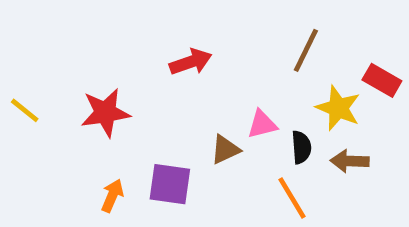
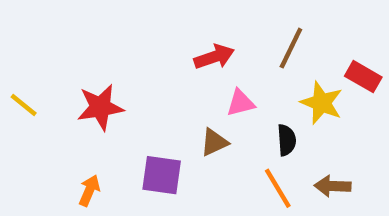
red arrow: (191, 62) -> (214, 57), moved
pink triangle: (262, 124) -> (241, 103), moved
brown arrow: (350, 161) -> (333, 186), moved
orange arrow: (112, 196) -> (89, 190), moved

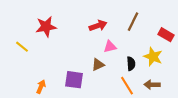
yellow star: (322, 103) -> (153, 57), moved
yellow line: (24, 105) -> (22, 47), moved
red star: (100, 107) -> (46, 27), moved

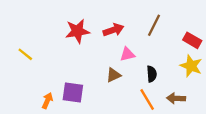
red star: (46, 27) -> (77, 31), moved
yellow star: (153, 57) -> (191, 66), moved
purple square: (74, 80) -> (73, 93), moved

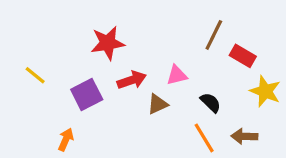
red arrow: (113, 30) -> (132, 80), moved
red rectangle: (192, 40) -> (243, 56), moved
black semicircle: (152, 74) -> (211, 103), turned -42
purple square: (73, 93) -> (87, 95), moved, turned -35

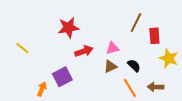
red rectangle: (243, 56) -> (154, 36), turned 56
purple square: (87, 95) -> (62, 77), moved
brown triangle: (157, 104) -> (110, 67), moved

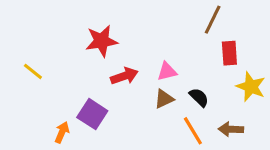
brown line: (136, 23) -> (213, 20), moved
purple square: (62, 77) -> (92, 114), turned -30

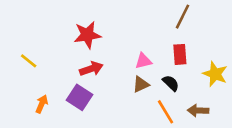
red rectangle: (229, 53) -> (180, 54), moved
red arrow: (124, 76) -> (91, 69), moved
orange arrow: (62, 132) -> (42, 104), moved

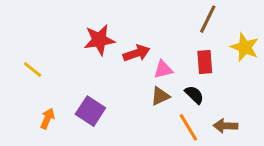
red arrow: (91, 69) -> (136, 53), moved
yellow star: (215, 74) -> (245, 47), moved

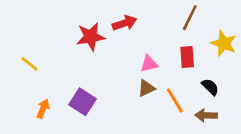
red arrow: (136, 53) -> (125, 23), moved
black semicircle: (194, 95) -> (210, 87), moved
orange line: (188, 127) -> (175, 100), moved

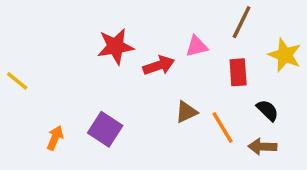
red arrow: (125, 23) -> (159, 65), moved
yellow line: (29, 64) -> (17, 81), moved
pink triangle: (149, 64) -> (197, 46), moved

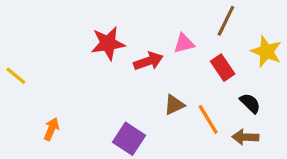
red rectangle: (238, 72) -> (223, 68), turned -30
purple square: (105, 129) -> (129, 139), moved

